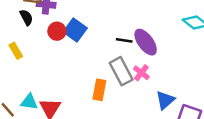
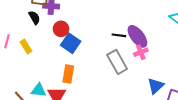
blue square: (75, 30) -> (71, 43), moved
pink cross: (141, 73) -> (141, 52), moved, turned 32
orange rectangle: (99, 90) -> (68, 74), moved

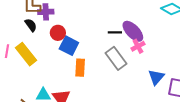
yellow rectangle: (26, 47) -> (26, 54), size x1.6
orange rectangle: (68, 74) -> (80, 68), moved

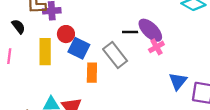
black semicircle: (31, 25) -> (18, 26), moved
yellow rectangle: (26, 54) -> (45, 52), moved, turned 40
gray rectangle: (116, 58) -> (115, 55), moved

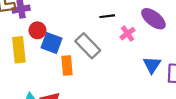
purple ellipse: (150, 30) -> (153, 19), moved
black line: (130, 32) -> (107, 16), moved

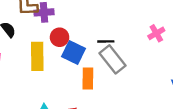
black line: (107, 16) -> (106, 41), moved
pink cross: (127, 34) -> (156, 33), moved

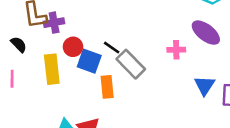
pink cross: (156, 33) -> (176, 50), moved, turned 35
black line: (106, 41) -> (112, 48), moved, turned 42

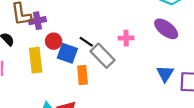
pink cross: (176, 50) -> (126, 38), moved

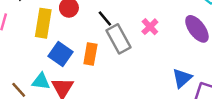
pink cross: (126, 38) -> (150, 27), turned 32
blue square: (67, 53) -> (61, 54), moved

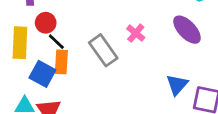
black line: (105, 18) -> (56, 42), moved
orange rectangle: (90, 54) -> (61, 62), moved

